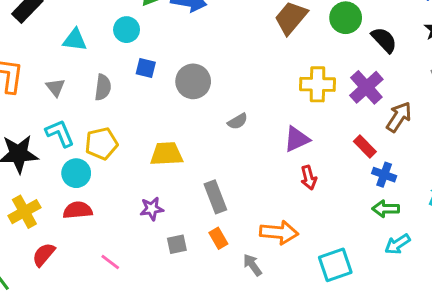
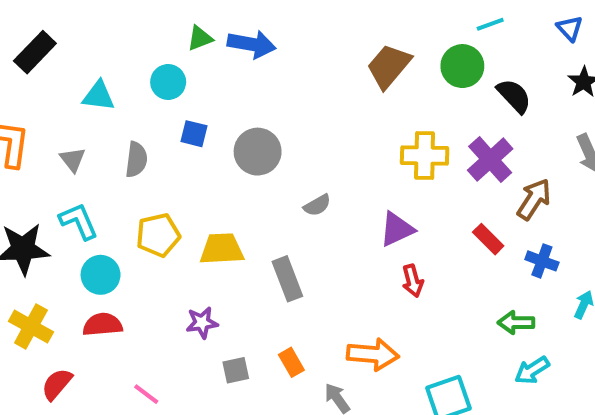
yellow pentagon: (101, 144) -> (158, 235), moved
blue cross: (384, 175) -> (542, 261), moved
gray rectangle: (215, 197) -> (287, 279), moved
yellow cross: (24, 212) -> (31, 327), turned -32

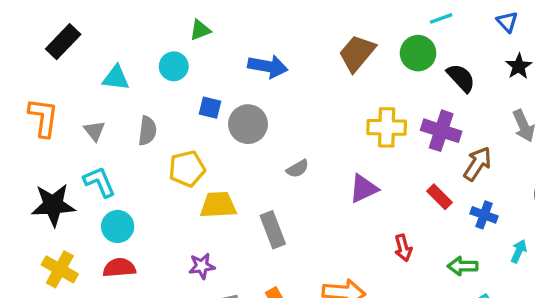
blue arrow: (252, 44) -> (268, 66), moved
blue square: (194, 134) -> (210, 108), moved
purple cross: (490, 160) -> (441, 131), turned -30
yellow pentagon: (158, 235) -> (187, 169), moved
red arrow: (413, 281) -> (403, 248), moved

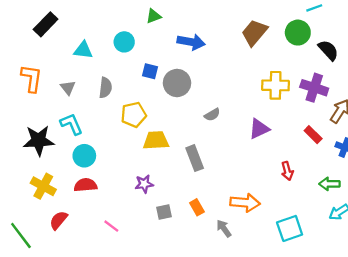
green triangle: (200, 30) -> (154, 16), moved

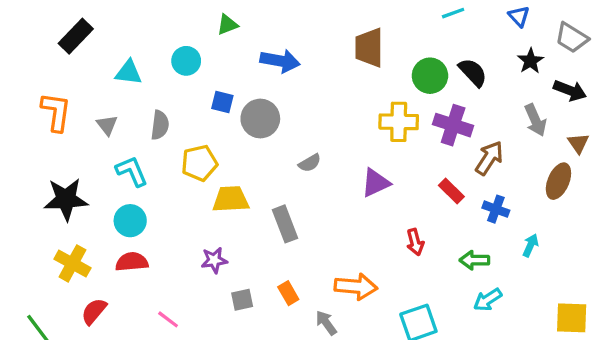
brown trapezoid: (254, 33) -> (369, 48), turned -40
green circle: (298, 33) -> (430, 76), moved
cyan L-shape: (71, 124) -> (132, 171), moved

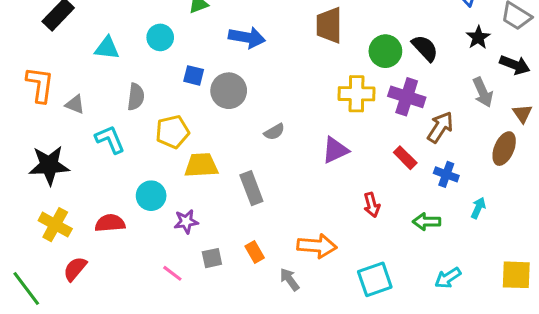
gray triangle: (107, 125) -> (75, 104), moved, turned -30
cyan circle: (130, 221) -> (151, 196), moved
cyan arrow: (488, 300) -> (448, 278), moved
pink line: (168, 319) -> (172, 273), moved

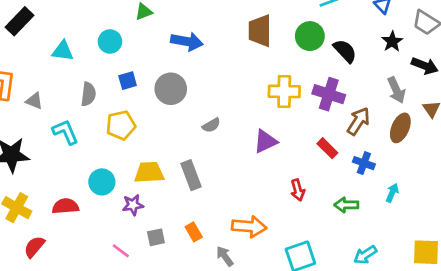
green circle: (385, 51) -> (310, 36), moved
blue square: (194, 75) -> (128, 81), moved, turned -30
brown ellipse: (504, 149) -> (400, 128), moved
yellow trapezoid: (201, 165) -> (149, 172), moved

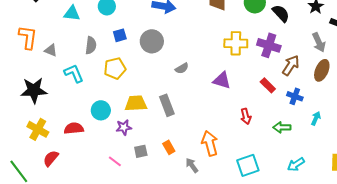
purple triangle: (265, 141) -> (222, 80), turned 42
orange arrow: (249, 227) -> (210, 143), turned -110

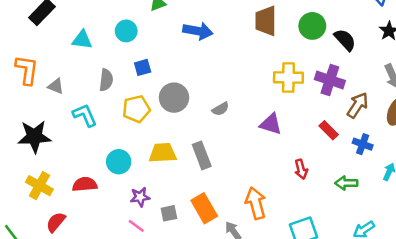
gray circle: (152, 41) -> (174, 98), moved
purple star: (124, 127) -> (140, 197), moved
orange rectangle: (169, 147) -> (204, 208), size x1.6

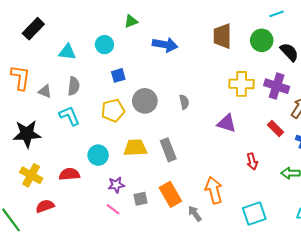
gray semicircle: (106, 80) -> (74, 86), moved
gray semicircle: (221, 109) -> (184, 102), moved, turned -72
red semicircle: (56, 222) -> (45, 206), turned 30

